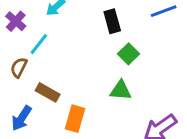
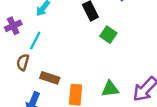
purple cross: (16, 21) -> (13, 26), turned 35
green triangle: (121, 90) -> (110, 89), moved

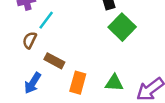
green square: (108, 35) -> (122, 27), size x1.5

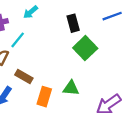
green triangle: (114, 83) -> (71, 88), moved

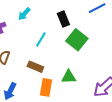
cyan line: (18, 40) -> (41, 40), moved
brown rectangle: (24, 77) -> (35, 67), moved

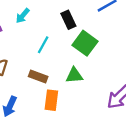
green triangle: (69, 77) -> (74, 75), moved

